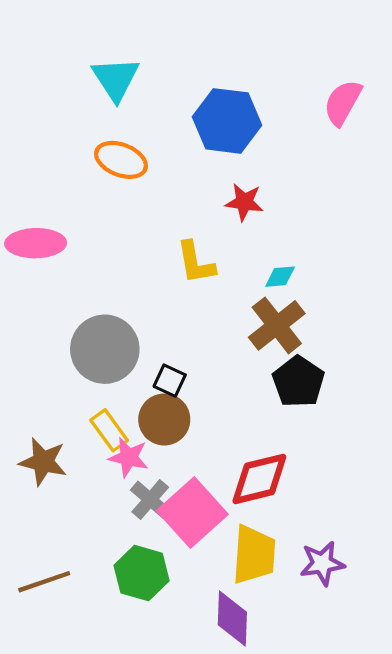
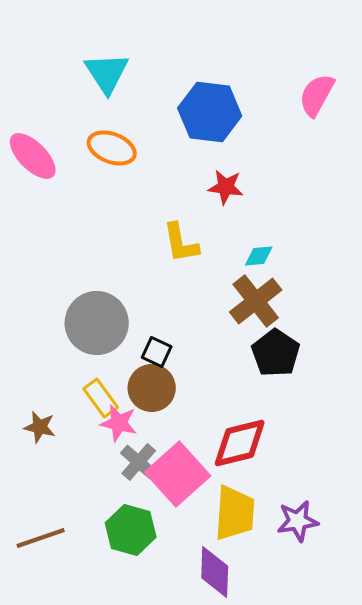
pink ellipse: (36, 243) -> (33, 156), moved, turned 46
brown star: (43, 462) -> (40, 427), size x0.7

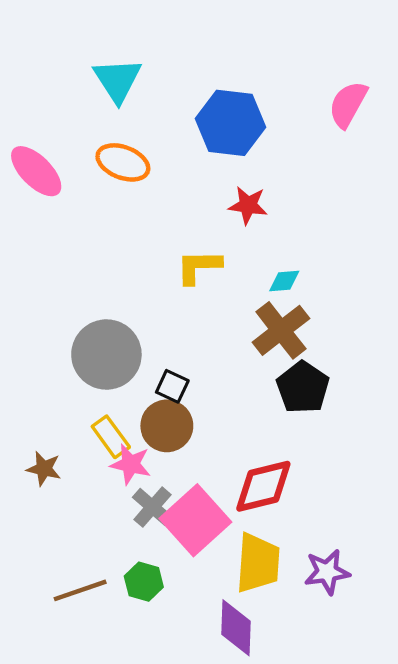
yellow L-shape: (181, 243) -> (199, 267), turned 99
green hexagon: (131, 530) -> (144, 582), size x0.7
brown line: (41, 538) -> (80, 590), moved

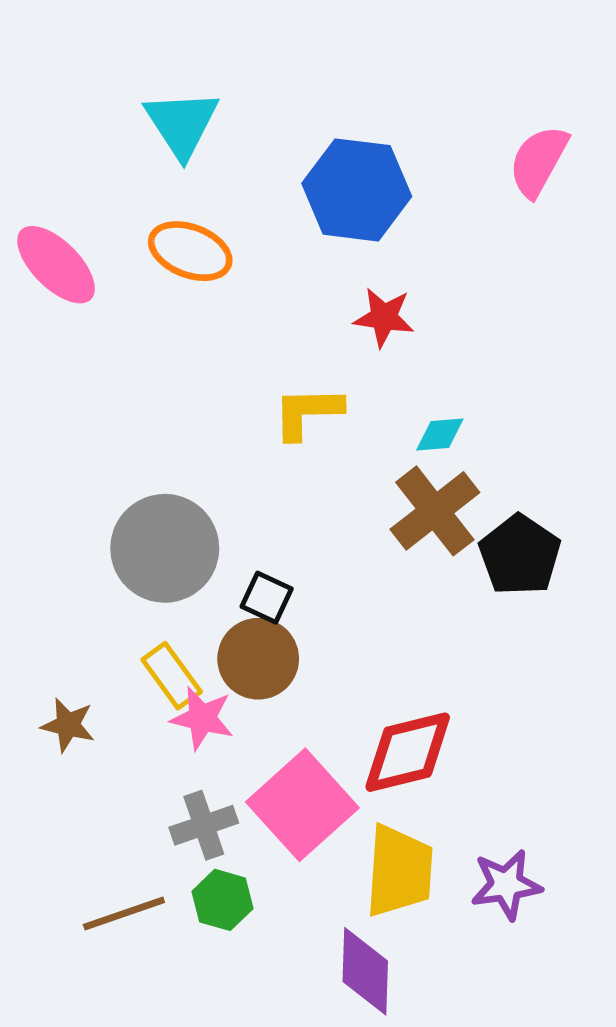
black pentagon: (303, 387) -> (520, 555), moved
gray cross: (153, 507) -> (204, 825), moved, turned 30

